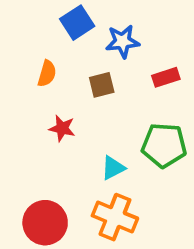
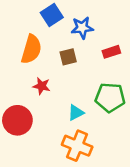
orange semicircle: (47, 74) -> (31, 49), size x1.6
red circle: (45, 223) -> (17, 120), moved

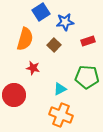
brown square: (68, 57) -> (54, 45), turned -32

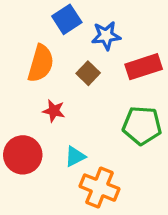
red rectangle: (88, 41) -> (144, 67), size x1.5
cyan triangle: (60, 89) -> (75, 157), moved

